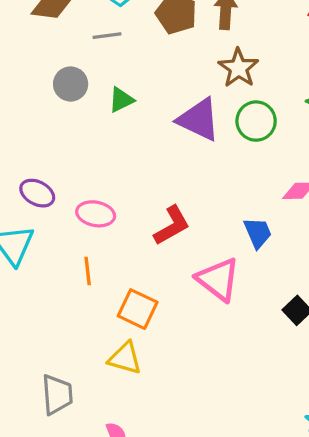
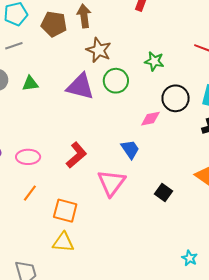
green triangle: (121, 100) -> (30, 84), turned 30
orange line: (88, 271) -> (30, 193), turned 54
pink triangle: (218, 279) -> (111, 183), turned 40

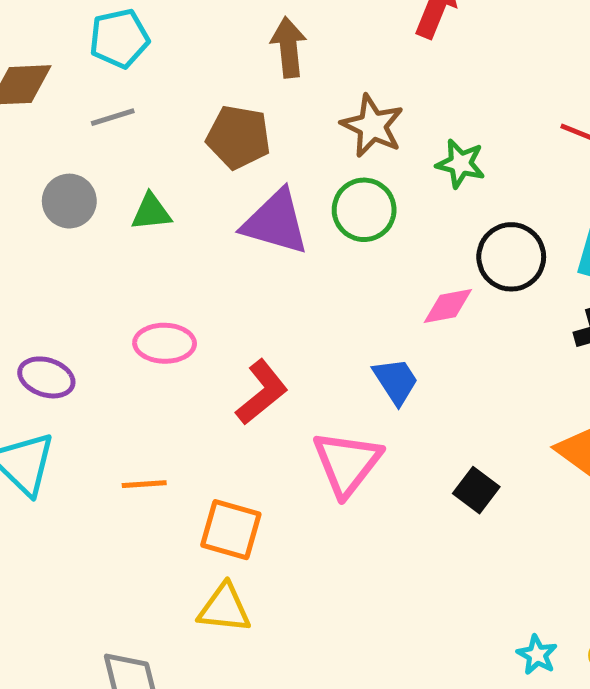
brown pentagon: (54, 24) -> (238, 137), moved
brown star: (99, 50) -> (372, 126), moved
pink ellipse: (28, 157) -> (165, 343), moved
orange line: (30, 193) -> (144, 484), turned 48

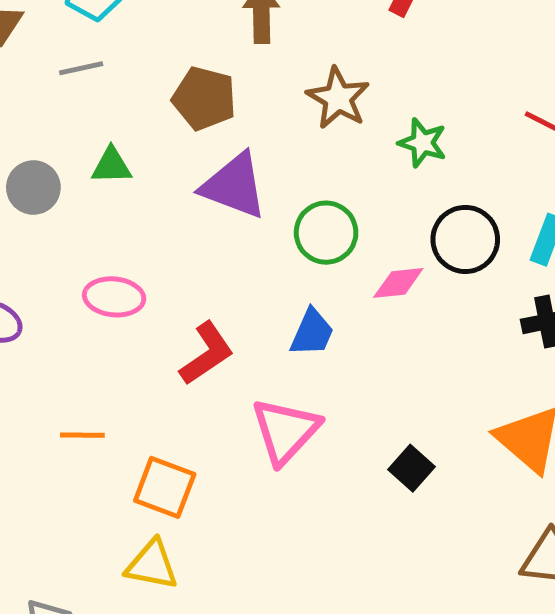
gray circle: (69, 201) -> (33, 188), moved
green circle: (364, 210) -> (326, 233), moved
blue trapezoid: (396, 381) -> (312, 333), moved, turned 52

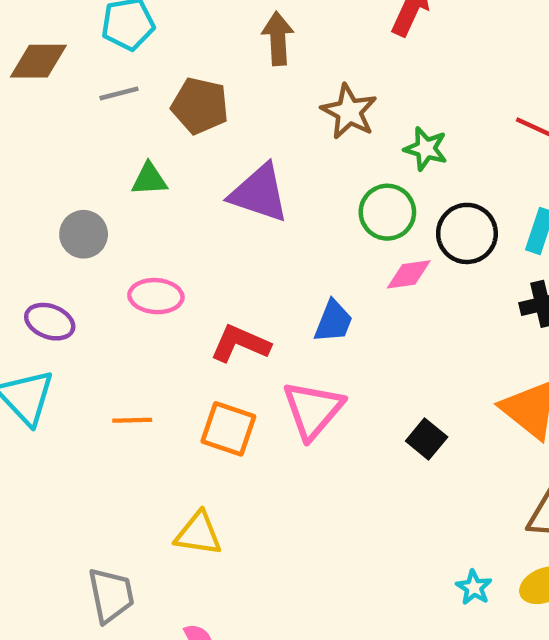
brown pentagon: (204, 98) -> (200, 106), moved
gray circle: (33, 188) -> (84, 234), moved
green circle: (326, 233) -> (387, 212), moved
red L-shape: (207, 354) -> (240, 344), turned -120
orange square: (165, 487) -> (228, 429), moved

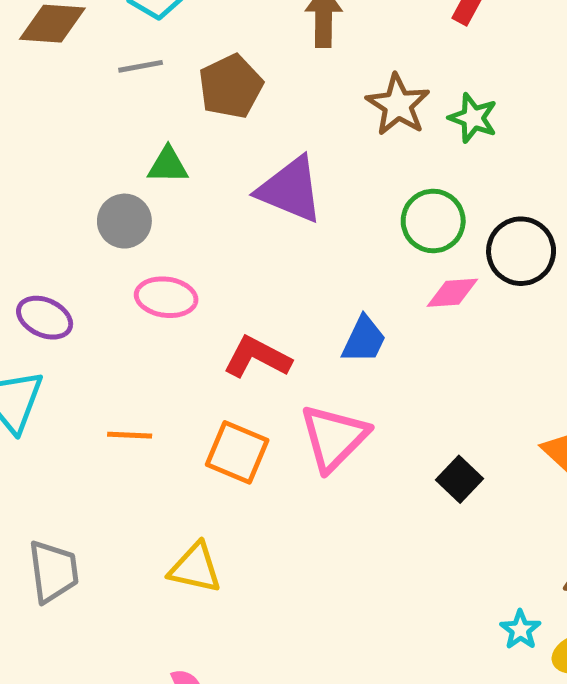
brown pentagon: (200, 106) -> (231, 86), turned 30
green star: (426, 149) -> (473, 118), moved
gray circle: (84, 234) -> (124, 221), moved
cyan star: (474, 587) -> (520, 630), moved
gray trapezoid: (111, 595) -> (53, 571), moved

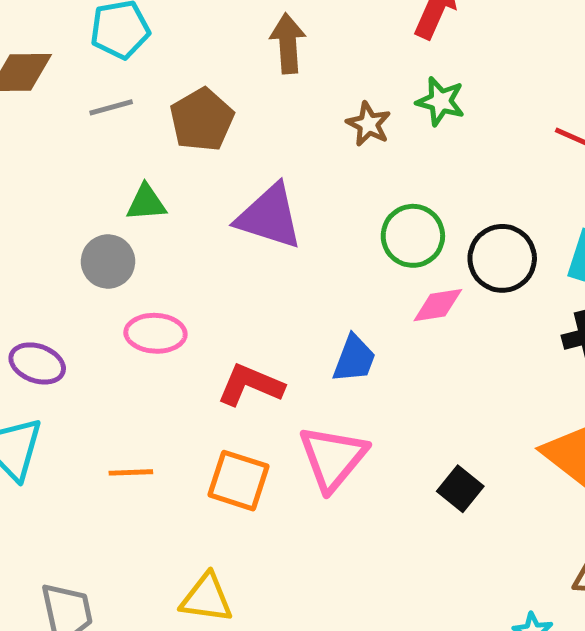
brown star: (398, 105) -> (368, 124), size x0.7
green star: (473, 118) -> (440, 101), moved

